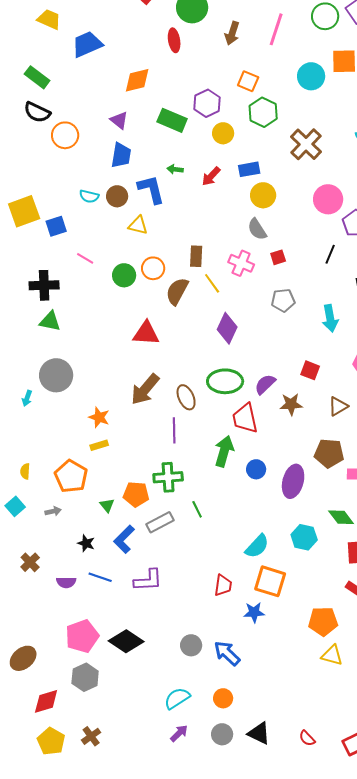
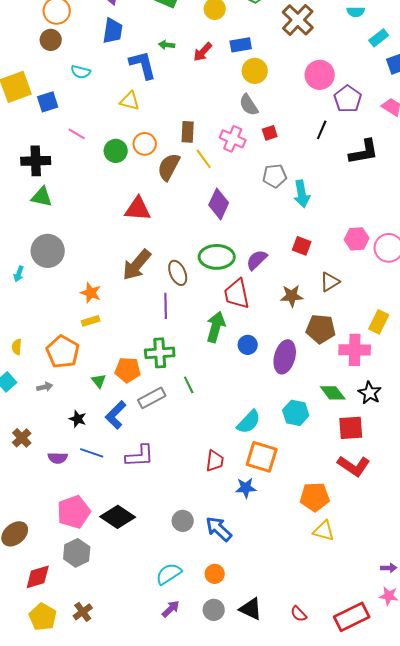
brown circle: (117, 196) -> (51, 40), moved
cyan arrow: (330, 318) -> (302, 194), moved
brown star: (291, 404) -> (292, 296), moved

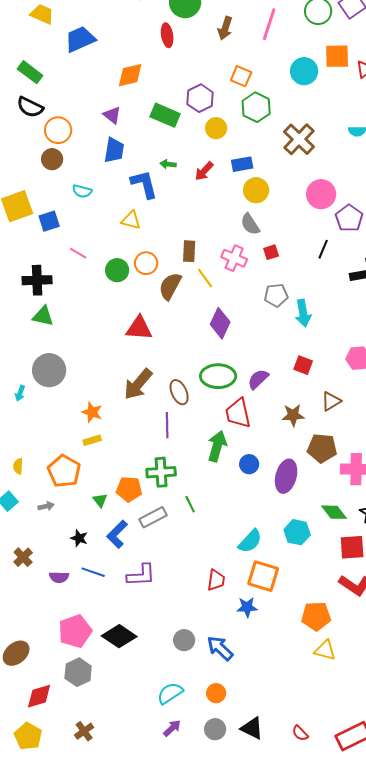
yellow pentagon: (43, 617) -> (28, 736), moved

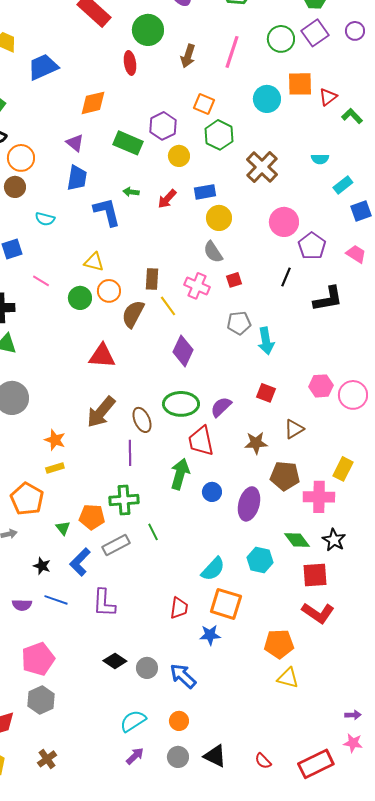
yellow triangle: (131, 220) -> (94, 262), moved
purple L-shape: (141, 575) -> (104, 603), turned 96
black diamond: (119, 636) -> (115, 661), moved, size x0.7

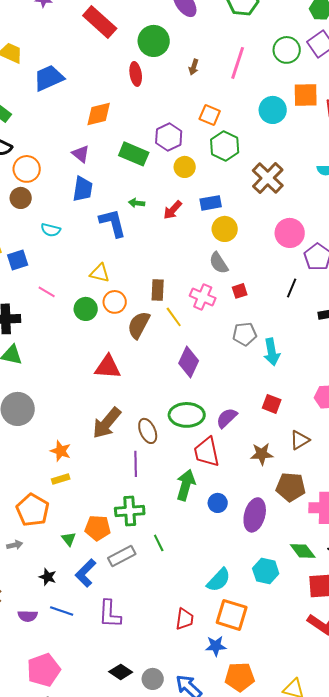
brown arrow: (188, 56) -> (194, 67), size x0.7
orange pentagon: (279, 644) -> (240, 677), moved

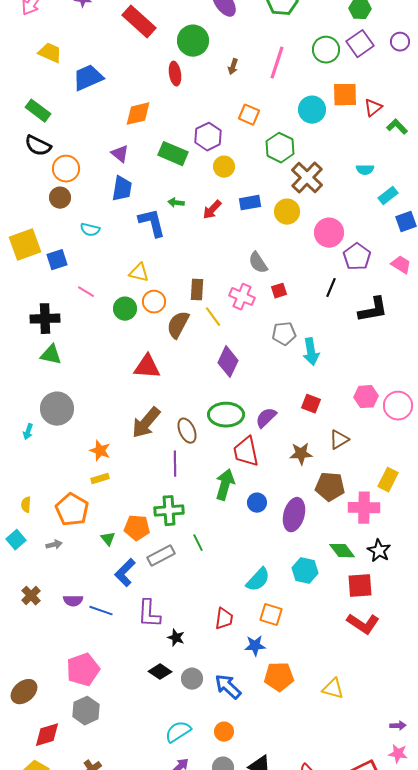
green hexagon: (225, 146) -> (280, 148), moved
yellow circle: (225, 229) -> (287, 212), moved
black star: (48, 577) -> (176, 638), moved
orange square: (232, 615) -> (271, 615), size x0.7
purple semicircle: (28, 616) -> (73, 601), moved

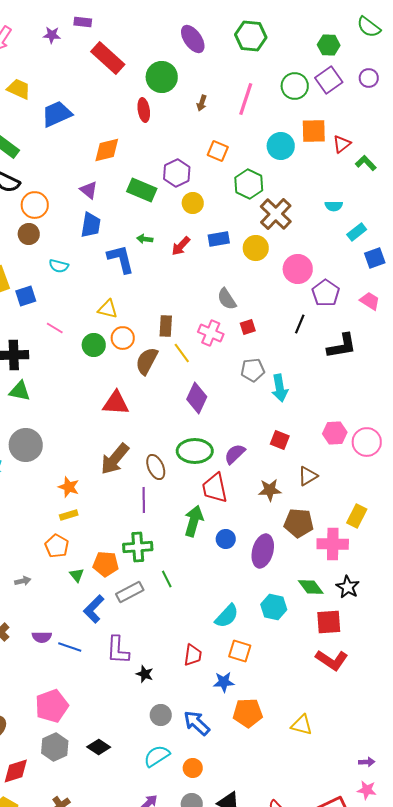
orange pentagon: (72, 510) -> (57, 546), moved, size x0.7
black diamond: (160, 672) -> (99, 747), moved
cyan semicircle: (178, 732) -> (157, 756), moved

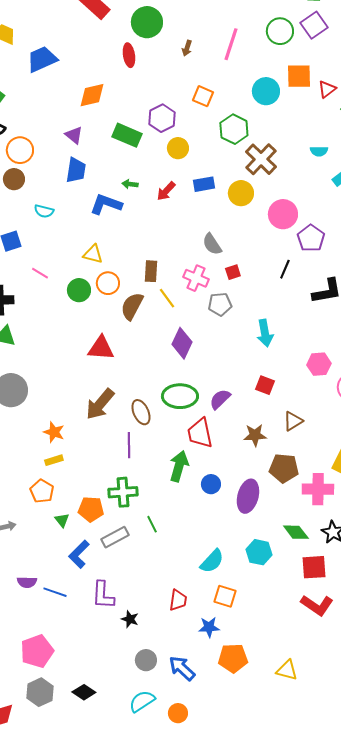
blue L-shape: (121, 259) -> (106, 204), turned -56
gray pentagon: (253, 370) -> (220, 304), moved
pink hexagon: (335, 433) -> (319, 364), moved

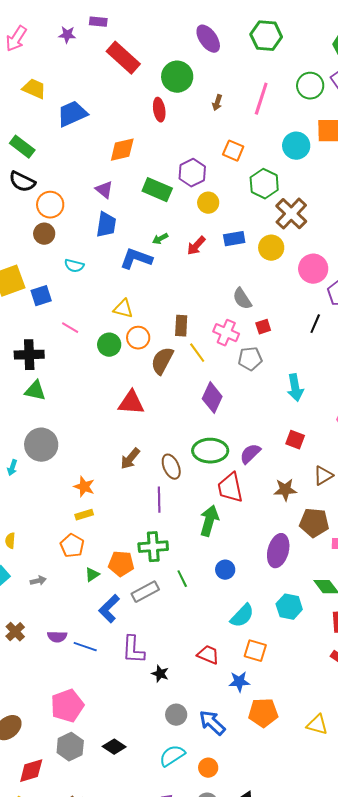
green arrow: (130, 184) -> (160, 239), turned -35
brown arrow: (100, 404) -> (130, 459), size x0.7
blue circle: (211, 484) -> (225, 570), moved
green triangle: (62, 520) -> (92, 575), turned 35
red trapezoid: (178, 600) -> (208, 655), turned -75

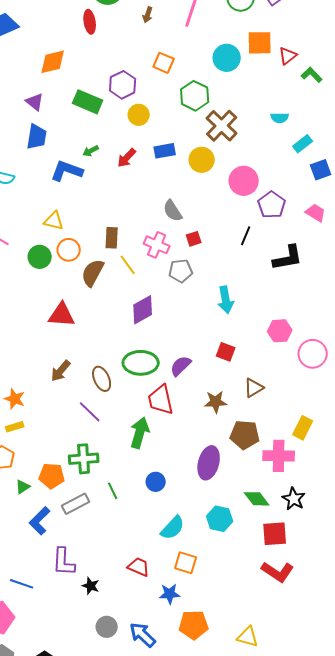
purple diamond: (212, 398) -> (143, 310), turned 36
purple line: (159, 500) -> (90, 412), turned -45
blue line: (85, 647) -> (22, 584), moved

